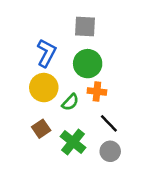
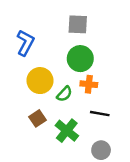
blue L-shape: (46, 53) -> (25, 43), moved
black line: (109, 123) -> (100, 114), turned -36
gray circle: (110, 151) -> (101, 150), moved

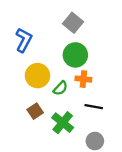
gray square: (78, 24) -> (73, 23), turned 36

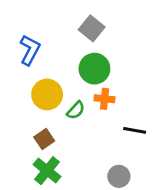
black line: (94, 107) -> (135, 130), moved
green cross: (63, 123) -> (47, 171), moved

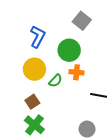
gray square: (92, 28) -> (82, 21), moved
blue L-shape: (30, 50) -> (38, 37), moved

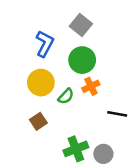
gray square: (82, 21) -> (81, 25), moved
orange cross: (77, 72) -> (91, 86), turned -32
green cross: (34, 125) -> (76, 149), moved, turned 30

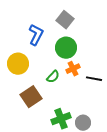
yellow circle: (41, 83) -> (18, 64), moved
black line: (117, 114) -> (94, 79), moved
brown square: (38, 121) -> (31, 97), size x1.5

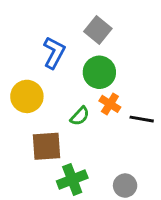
orange cross: (73, 69) -> (110, 104), turned -32
brown square: (31, 97) -> (47, 146), turned 30
green cross: (61, 119) -> (72, 179), moved

